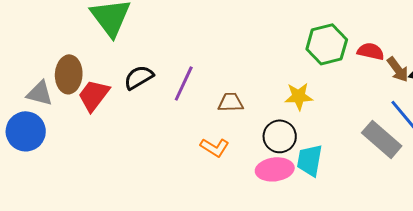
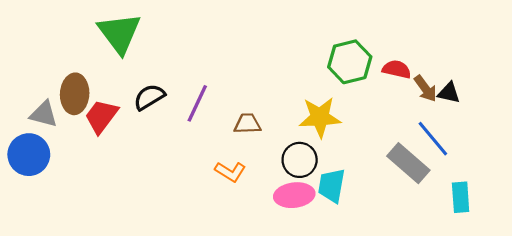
yellow star: (299, 96) -> (320, 117), size x1.4

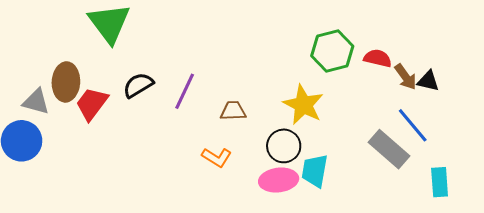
yellow star: (320, 117) -> (303, 105), turned 30

